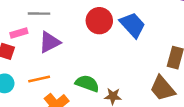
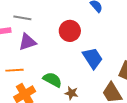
blue trapezoid: (133, 25) -> (93, 58), moved

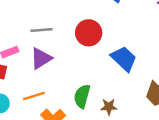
gray line: (22, 18) -> (42, 30), moved
green semicircle: (52, 80) -> (82, 96), turned -90

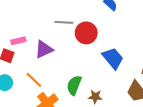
gray line: (42, 30) -> (64, 22), moved
orange line: (34, 96) -> (34, 80), turned 54

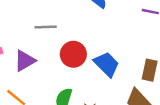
red circle: (86, 33) -> (73, 54), moved

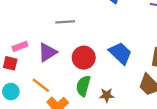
red circle: (73, 54) -> (84, 58), moved

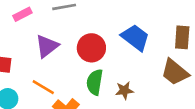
pink rectangle: (20, 46) -> (22, 14), moved

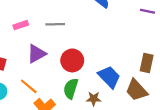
blue trapezoid: (135, 38) -> (109, 77), moved

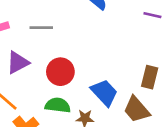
green semicircle: (71, 89) -> (58, 105), turned 78

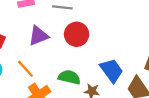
red circle: (60, 72) -> (77, 34), moved

